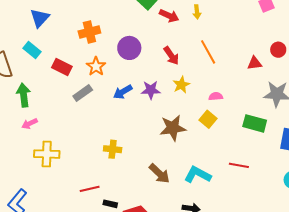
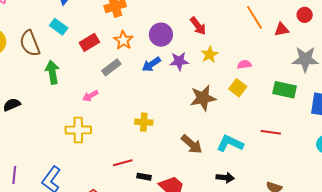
purple circle: (129, 48) -> (161, 35), moved
orange line: (208, 52) -> (254, 17), moved
red rectangle: (62, 67) -> (89, 42), turned -54
pink arrow: (30, 124) -> (90, 96), moved

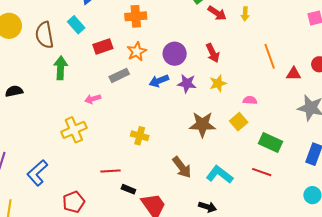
green rectangle: (285, 90) -> (270, 143), moved
yellow cross: (78, 130) -> (74, 130), turned -35

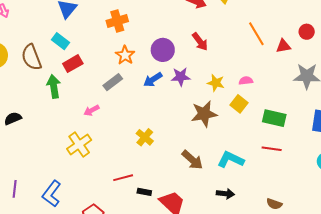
red rectangle: (103, 46) -> (73, 64), moved
yellow star: (218, 83) -> (216, 83), moved, turned -30
yellow cross: (140, 136) -> (145, 137), turned 36

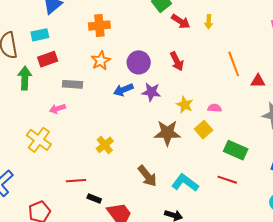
cyan rectangle: (61, 41) -> (40, 35), turned -60
gray rectangle: (113, 82) -> (73, 84), moved, turned 30
yellow cross: (79, 144) -> (39, 140), turned -30

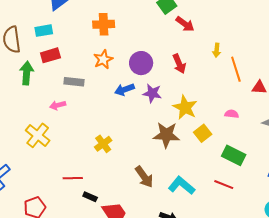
yellow arrow: (209, 22) -> (217, 50), moved
yellow star: (185, 105) -> (185, 107), size x1.4
pink semicircle: (215, 108) -> (232, 114), moved

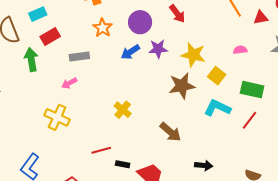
cyan L-shape: (182, 185) -> (217, 108), moved
red line: (224, 185) -> (250, 120), turned -60

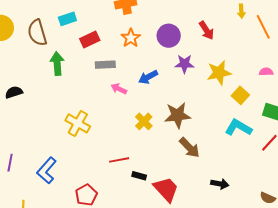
red rectangle: (50, 36) -> (90, 40), moved
blue arrow: (130, 52) -> (148, 77), moved
yellow star: (193, 55) -> (219, 73), turned -30
pink arrow: (69, 83) -> (119, 89), moved, turned 49
brown star: (182, 86) -> (178, 115), moved

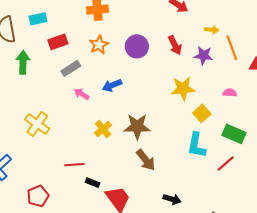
yellow arrow: (241, 11) -> (212, 30), turned -88
purple star: (184, 64) -> (203, 55), moved
gray rectangle: (105, 65) -> (71, 68), turned -36
cyan L-shape: (238, 128) -> (196, 145), turned -116

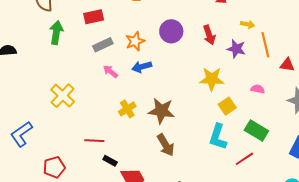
orange star: (99, 45) -> (135, 41), moved

